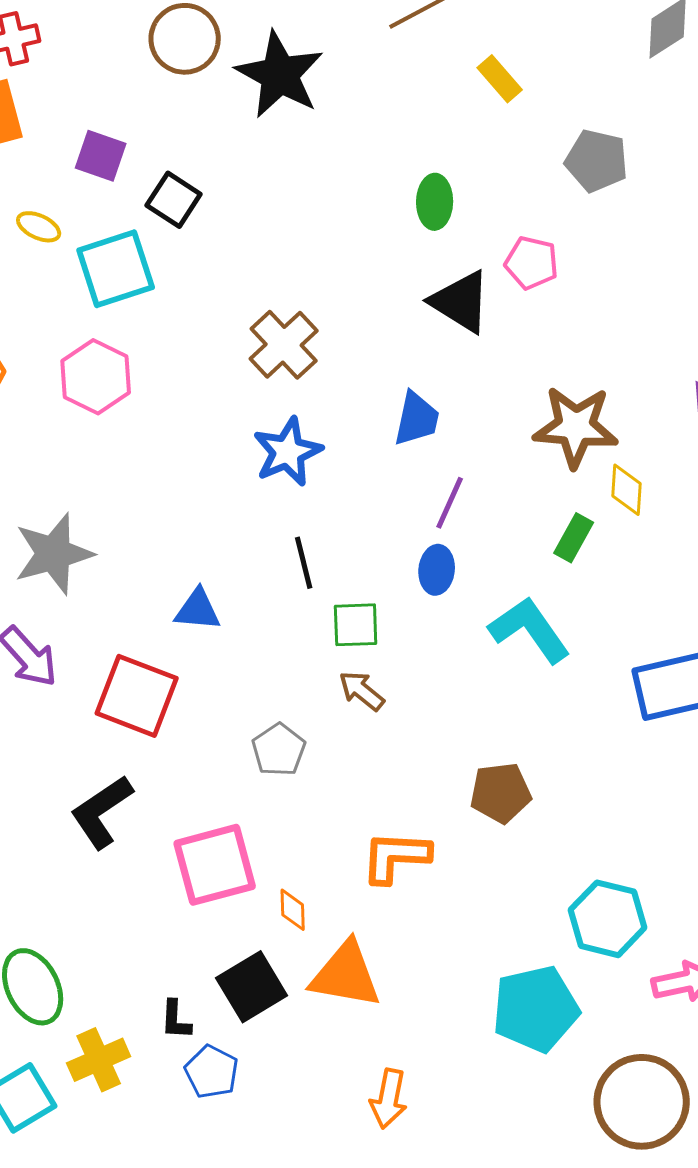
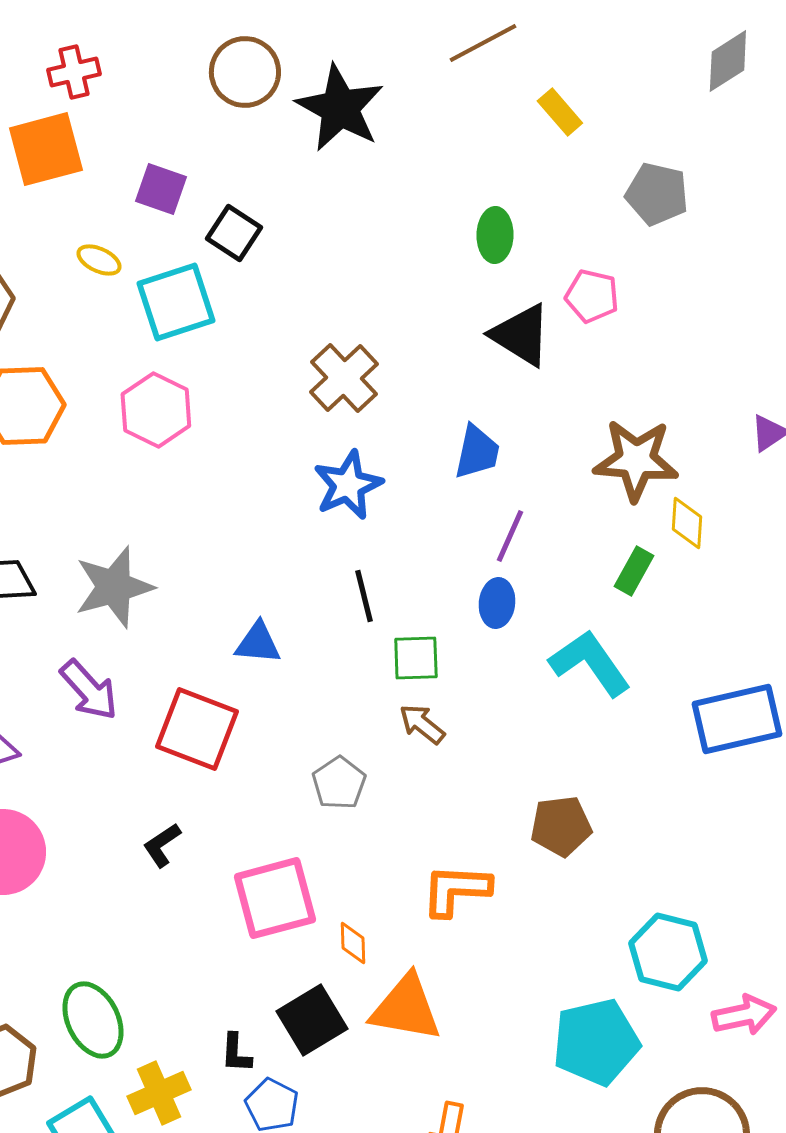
black L-shape: (102, 812) -> (162, 845), size x0.6

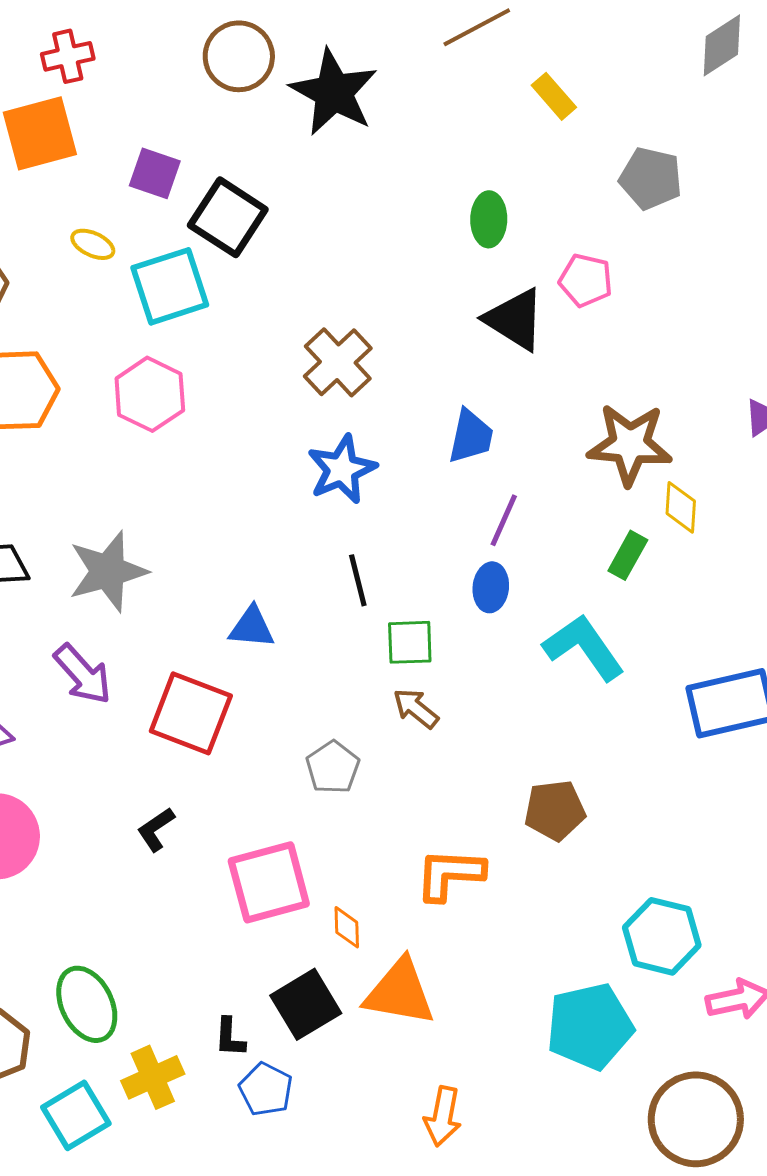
black square: (234, 233) -> (228, 217), size x1.4

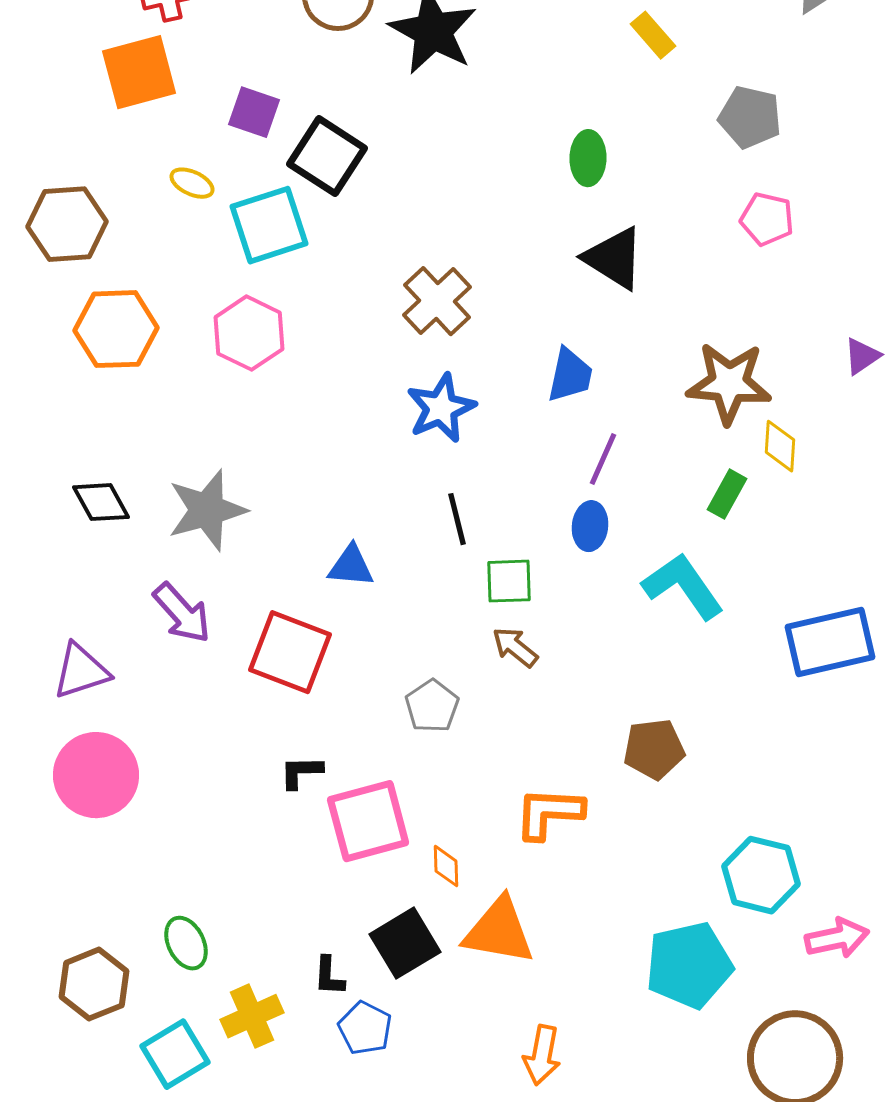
pink pentagon: (586, 280) -> (767, 219), moved
black L-shape: (156, 829) -> (301, 772), moved, turned 33
green ellipse: (87, 1004) -> (186, 943), size x0.7

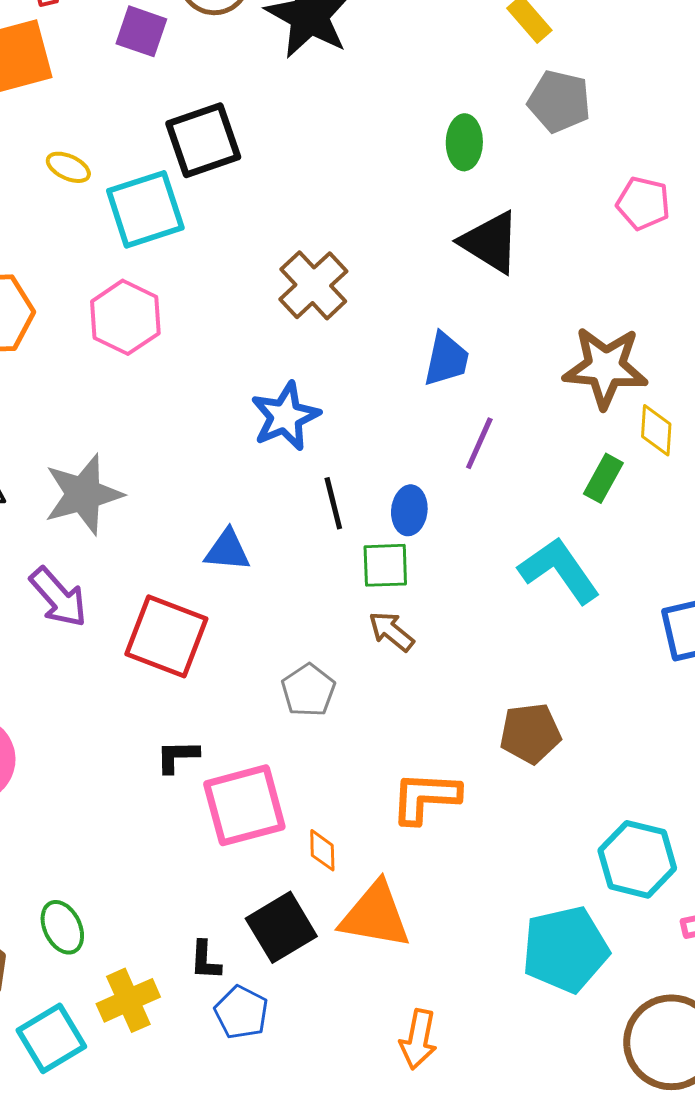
purple square: (254, 112) -> (141, 31), moved
gray pentagon: (750, 117) -> (559, 101), moved
black square: (327, 156) -> (203, 140), turned 38
blue star: (441, 408) -> (285, 416), moved
blue ellipse: (590, 526) -> (409, 510), moved

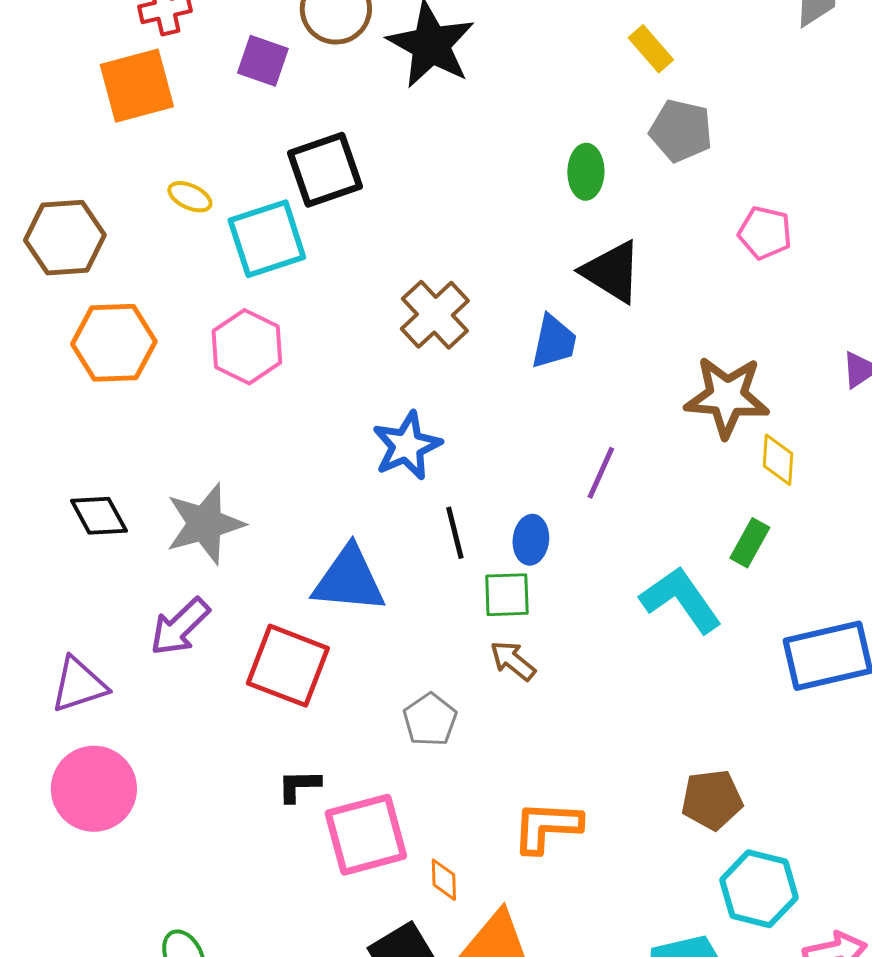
blue trapezoid: (446, 359) -> (554, 342), moved
green rectangle: (603, 478) -> (750, 543), moved
blue triangle: (227, 550) -> (349, 580), size x1.6
purple arrow: (58, 597) -> (180, 627), turned 88
brown pentagon: (530, 733) -> (712, 800), moved

